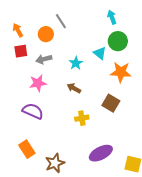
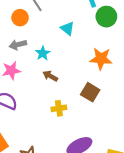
green circle: (118, 41) -> (106, 17), moved
cyan triangle: (100, 53) -> (68, 28), moved
cyan star: (76, 63) -> (43, 53), moved

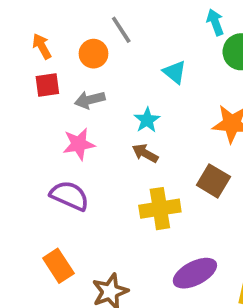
cyan star: (43, 53) -> (147, 120), moved
yellow cross: (59, 108) -> (160, 209), size x1.5

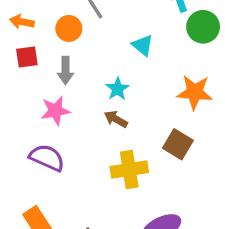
orange arrow: (42, 46) -> (22, 22), turned -50
gray arrow: (90, 100) -> (65, 70), turned -76

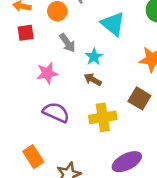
cyan triangle: (143, 45) -> (113, 24), size x1.5
gray arrow: (65, 70) -> (67, 43), moved, turned -36
purple semicircle: (47, 158) -> (56, 112), moved

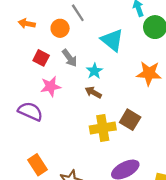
red square: (26, 33) -> (41, 58), moved, turned 35
brown square: (139, 98) -> (130, 120), moved
purple semicircle: (56, 112) -> (30, 111), moved

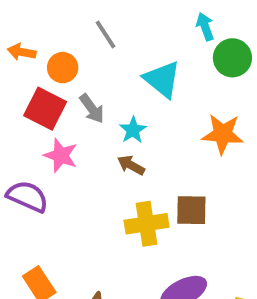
orange circle: (60, 28) -> (63, 68), moved
red square: (41, 58) -> (45, 109), size x1.5
pink star: (51, 86) -> (61, 155), turned 30
brown square: (130, 120) -> (191, 210), turned -30

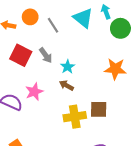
gray line: (106, 34) -> (53, 25), moved
orange circle: (63, 68) -> (30, 17), moved
cyan triangle: (162, 79) -> (83, 18), moved
pink star: (61, 155) -> (34, 92), moved, turned 30

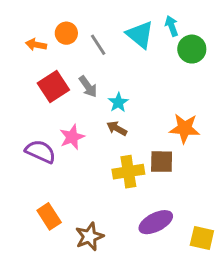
red square: (21, 55) -> (53, 87), turned 30
orange star: (115, 69) -> (185, 128), moved

